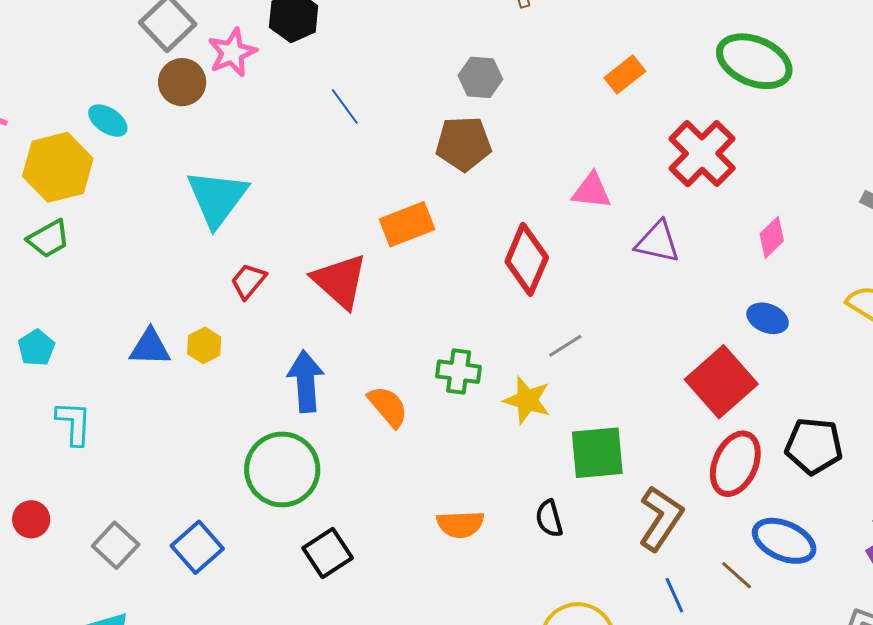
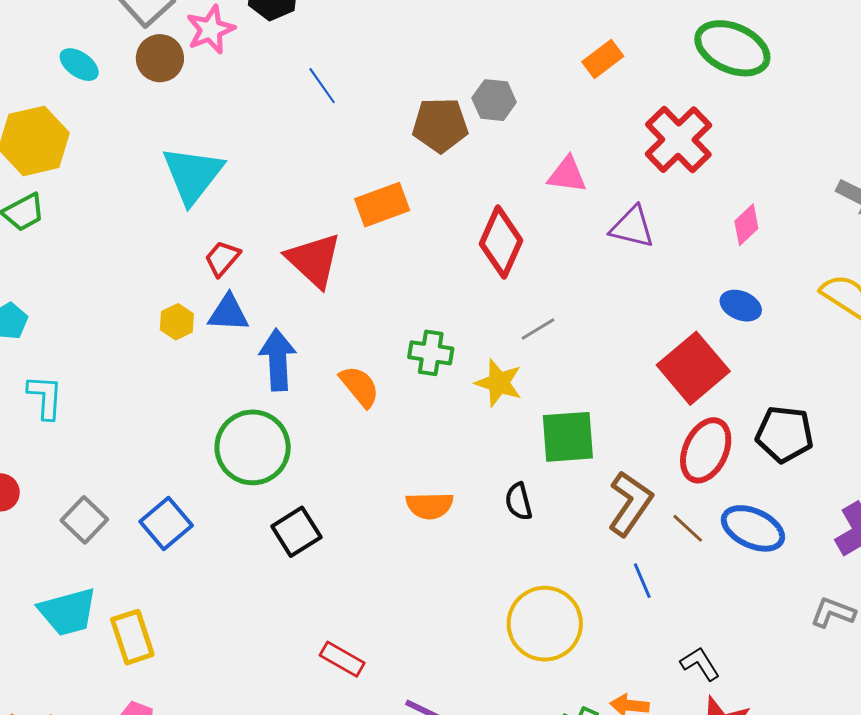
gray hexagon: (480, 77) -> (494, 100), moved
cyan ellipse: (108, 121) -> (79, 65), moved
blue triangle: (150, 347) -> (228, 313), moved
brown line: (737, 575) -> (688, 528), moved

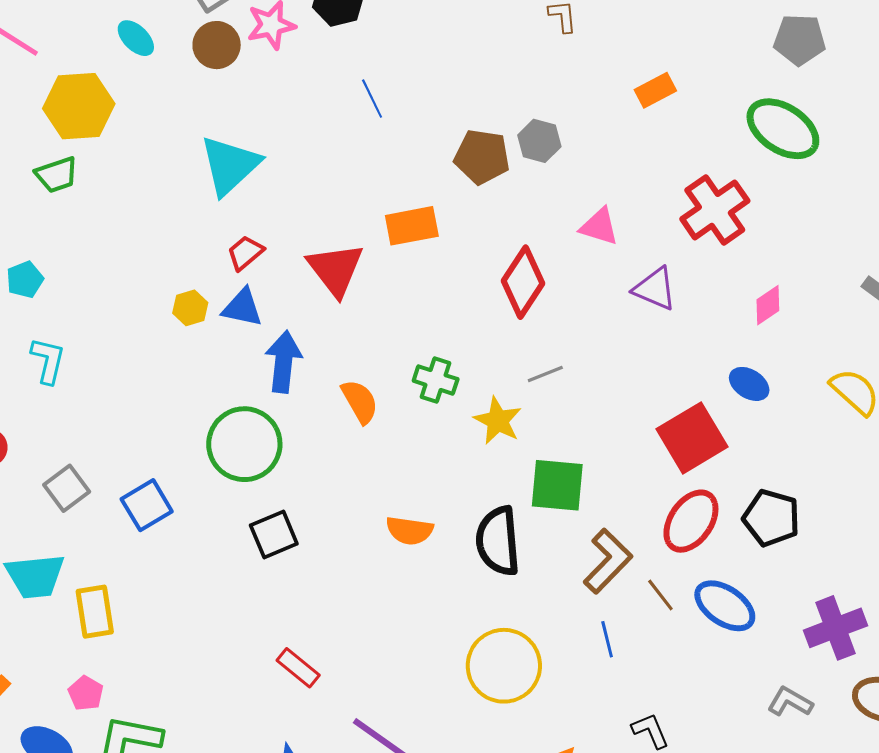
orange rectangle: (603, 59) -> (655, 90), moved
black semicircle: (519, 502) -> (498, 541), size x1.8

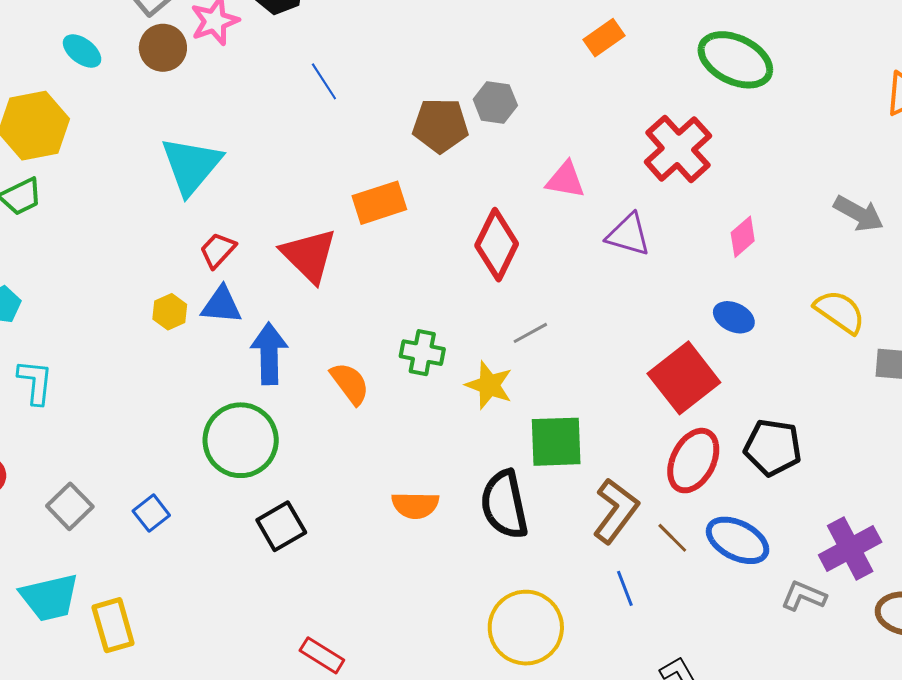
blue square: (147, 505) -> (151, 513), size x0.7
gray L-shape: (790, 702) -> (804, 596), moved

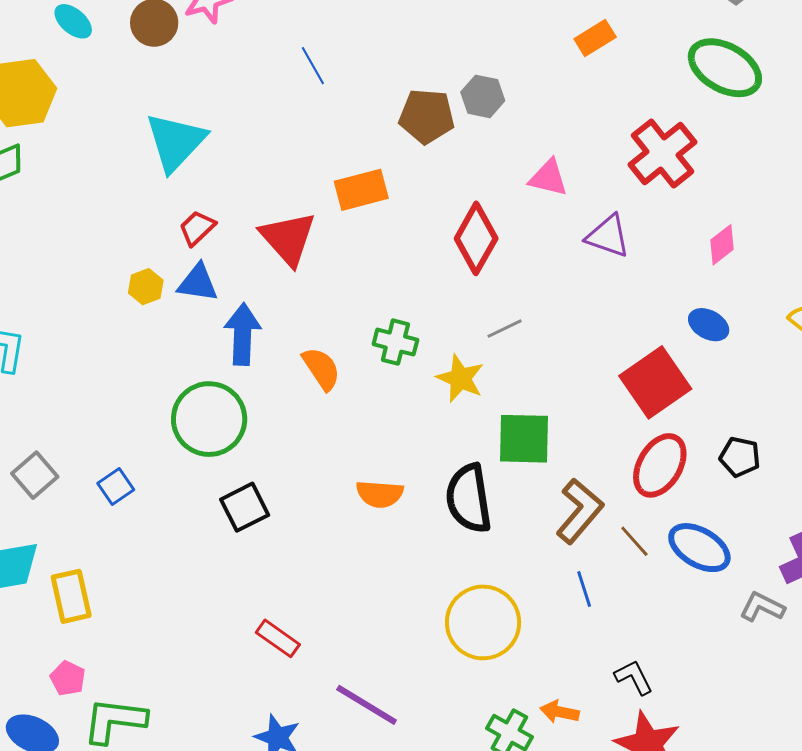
black pentagon: (773, 447) -> (740, 457), size x0.7

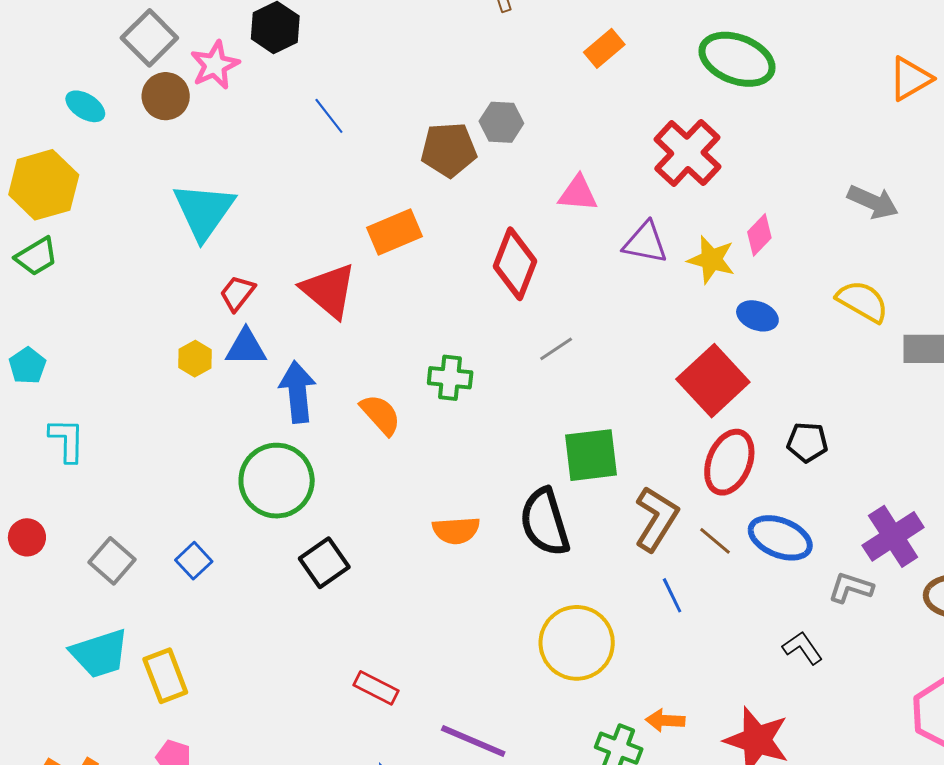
yellow star: (460, 378) -> (711, 260), moved
black L-shape: (634, 677) -> (803, 648), moved

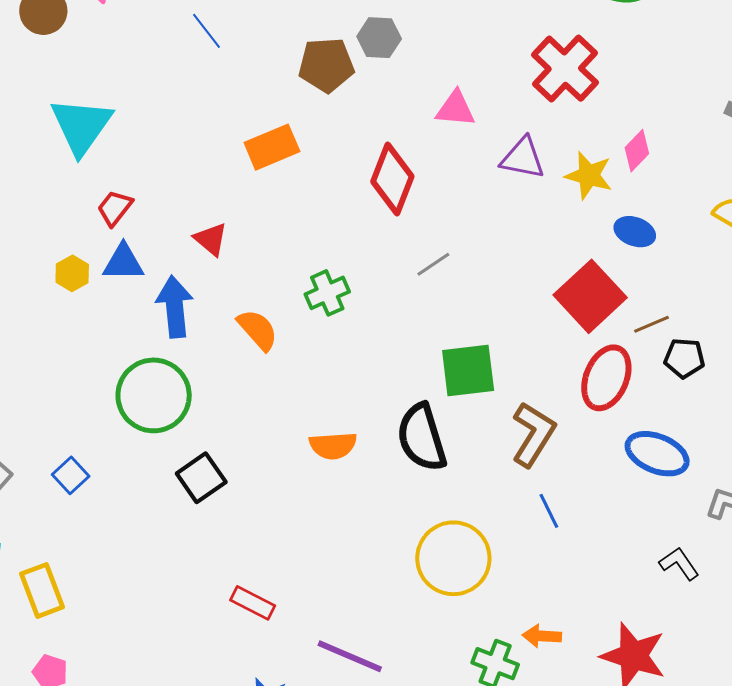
red triangle: (329, 291) -> (211, 239), moved, size x0.6
green cross: (450, 378) -> (327, 293), turned -30
brown line: (715, 541) -> (651, 324), moved, turned -63

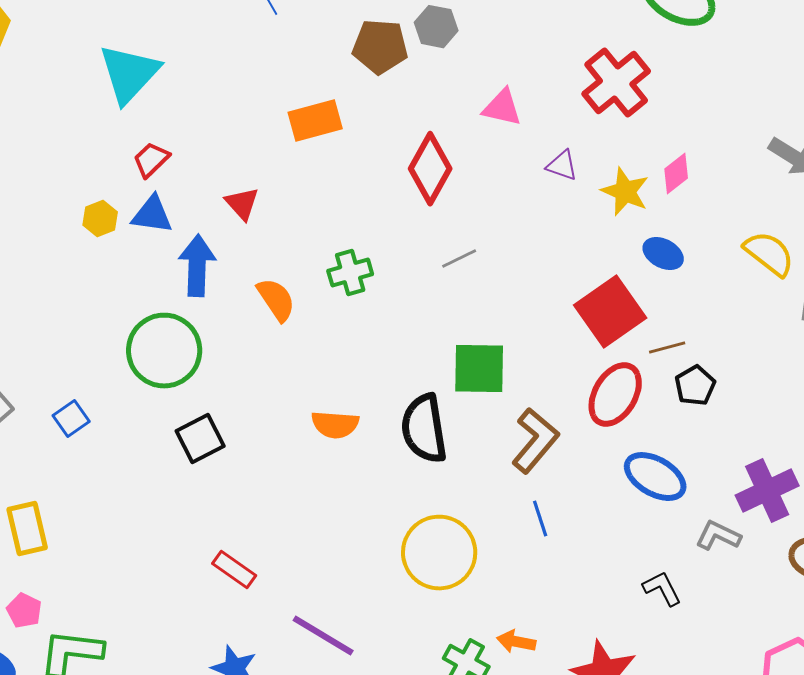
purple triangle: (523, 158) -> (562, 166), size x0.7
black pentagon: (684, 358) -> (695, 386), turned 30

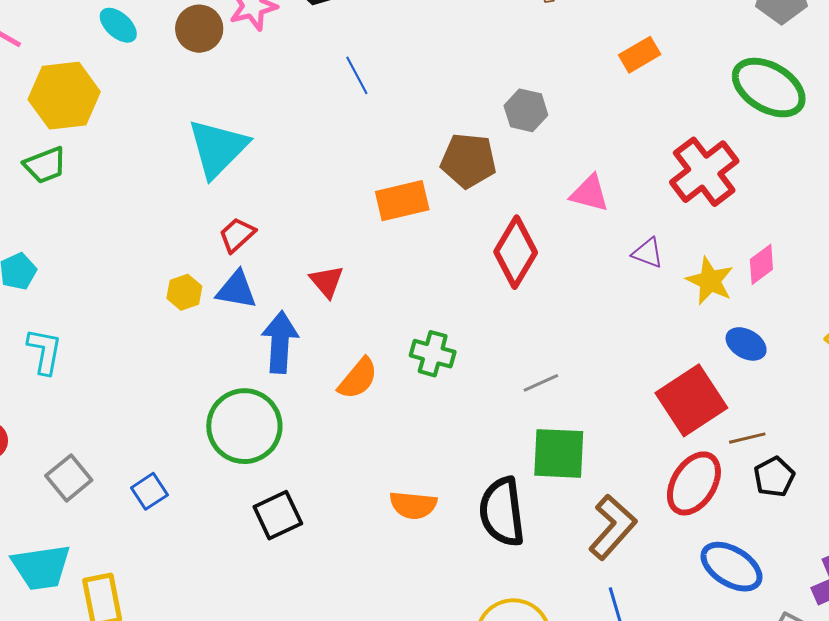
brown pentagon: (380, 47) -> (468, 161), moved
gray line: (459, 259) -> (541, 383), moved
green cross: (350, 273) -> (433, 354), turned 30
orange semicircle: (276, 300) -> (358, 378), turned 72

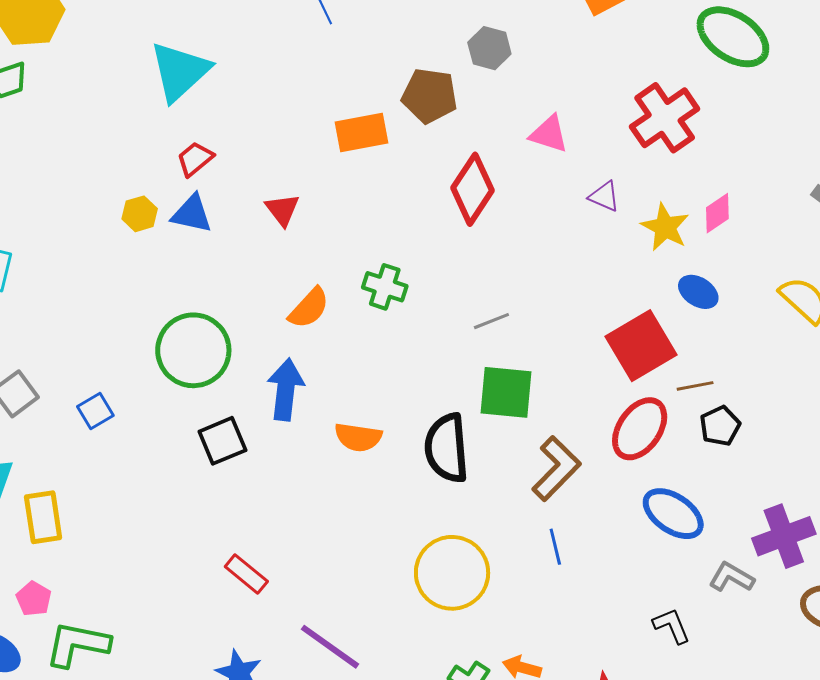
blue arrow: (280, 342) -> (286, 389), moved

